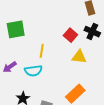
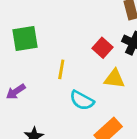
cyan semicircle: (33, 71) -> (82, 100), moved, turned 36

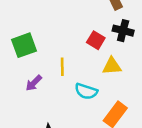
purple arrow: (16, 92) -> (34, 83), moved

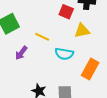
yellow line: (62, 67) -> (42, 37), turned -56

